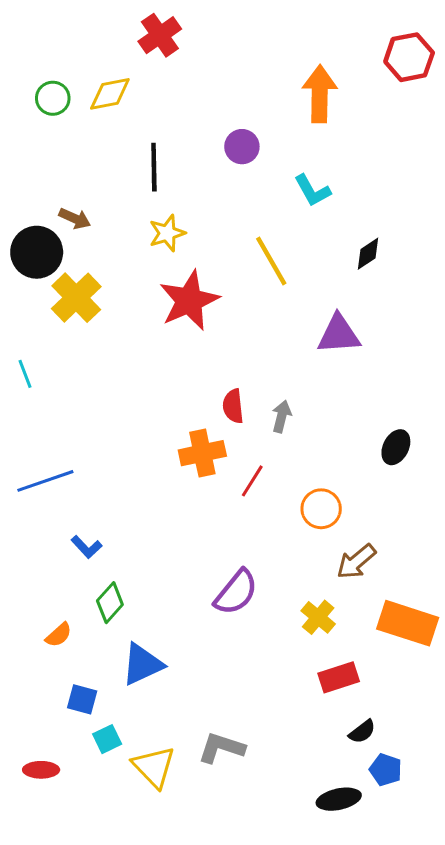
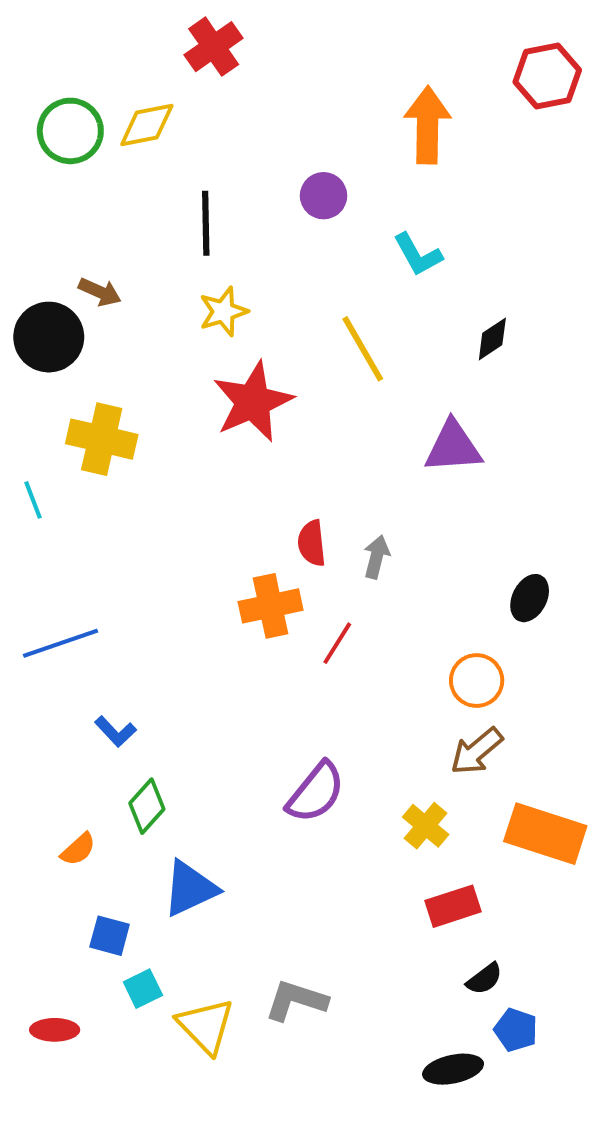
green circle: (53, 98) -> (70, 131), size x1.4
yellow cross: (76, 298) -> (102, 439), moved, turned -33
orange circle: (321, 509) -> (477, 681), moved

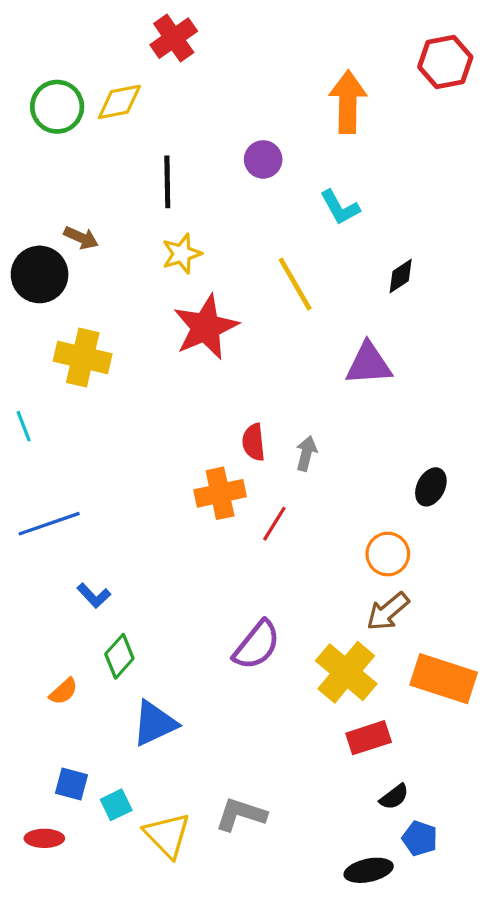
cyan line: (33, 500) -> (24, 426), moved
yellow cross: (426, 826) -> (346, 672), size x1.6
blue square: (110, 936) -> (71, 784), moved

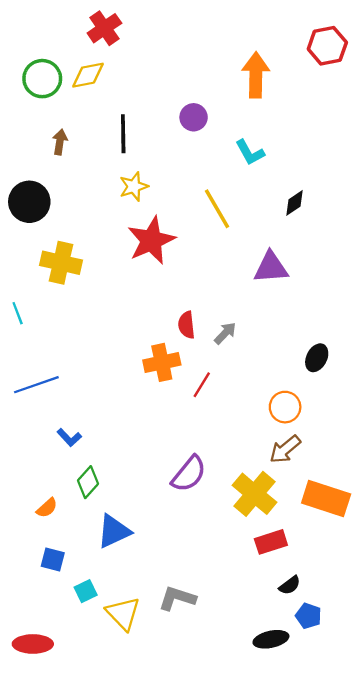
red cross: (174, 38) -> (104, 28), moved
brown arrow: (81, 238) -> (60, 142), moved, turned -105
gray arrow: (306, 453) -> (225, 333), turned 30
blue square: (71, 784) -> (53, 560), moved
red ellipse: (44, 838) -> (33, 644), moved, size x1.4

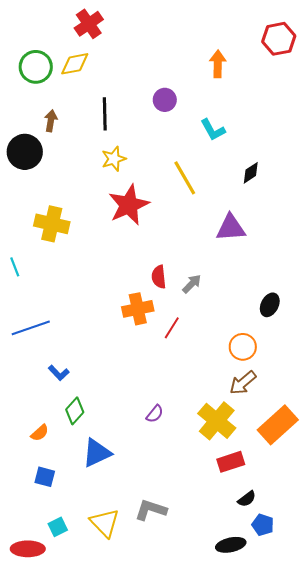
orange arrow: (256, 75) -> (218, 64), size x0.7
black circle: (29, 202) -> (25, 152), moved
purple semicircle: (189, 474) -> (155, 414), moved, size x0.6
orange rectangle: (326, 499) -> (278, 425), turned -60
cyan square: (86, 591) -> (58, 527), moved

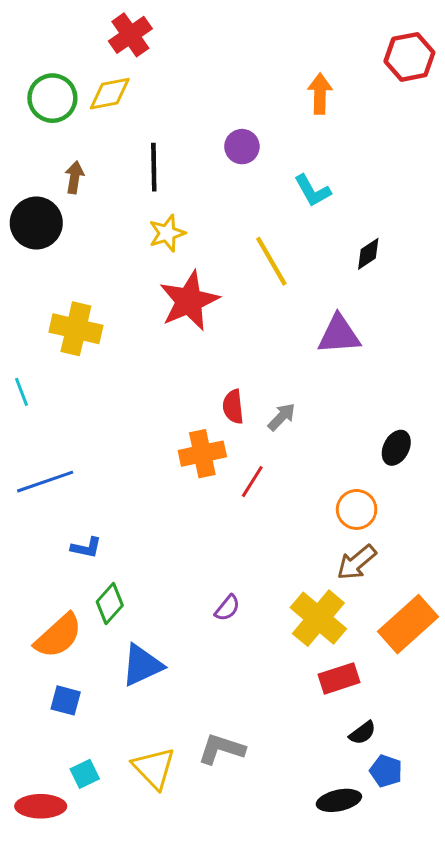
blue L-shape: (59, 373) -> (86, 548), turned -35
orange semicircle: (40, 433) -> (58, 636), size x1.8

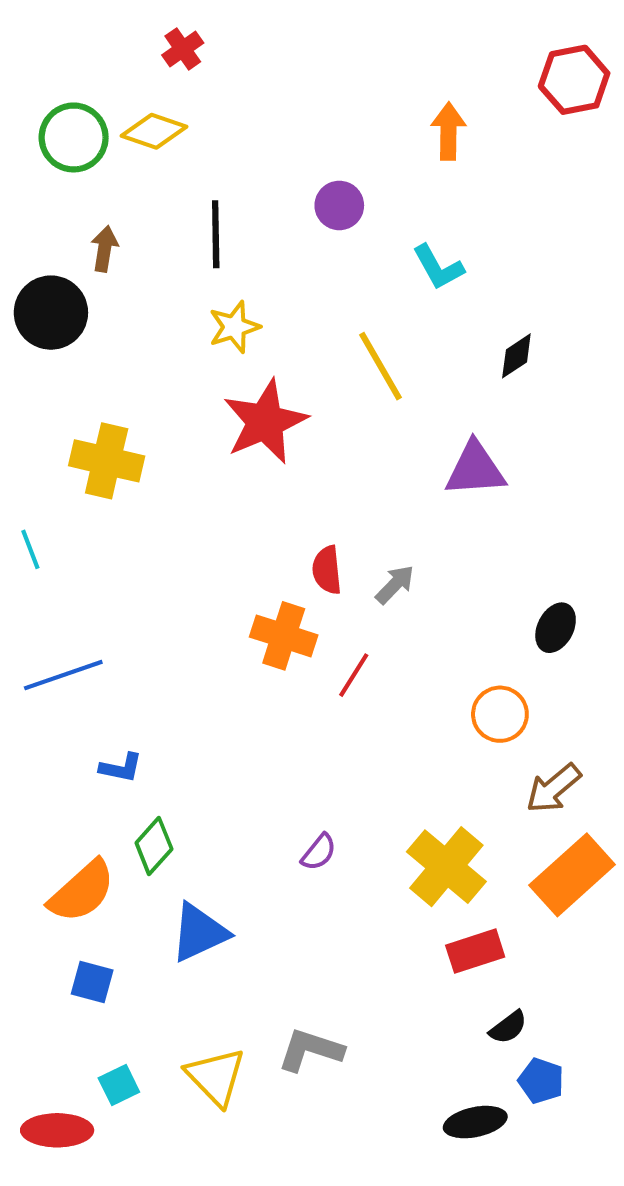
red cross: (130, 35) -> (183, 49), size x0.7
yellow diamond: (110, 94) -> (154, 131), turned 30
orange cross: (202, 454) -> (284, 636), turned 30
brown arrow: (357, 562) -> (553, 788), moved

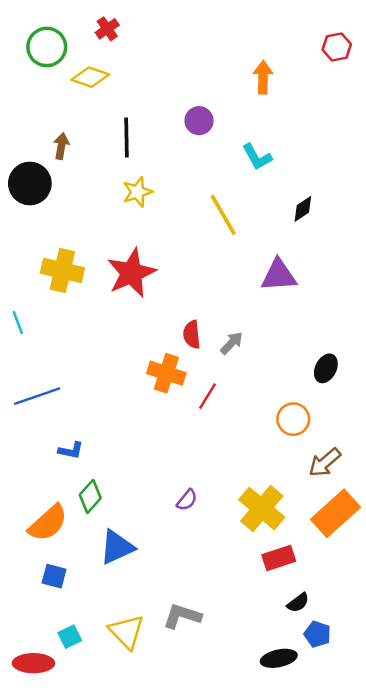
red hexagon: (574, 80) -> (337, 47), size x0.7
green circle: (74, 137) -> (47, 47), moved
red star: (265, 422) -> (131, 273), moved

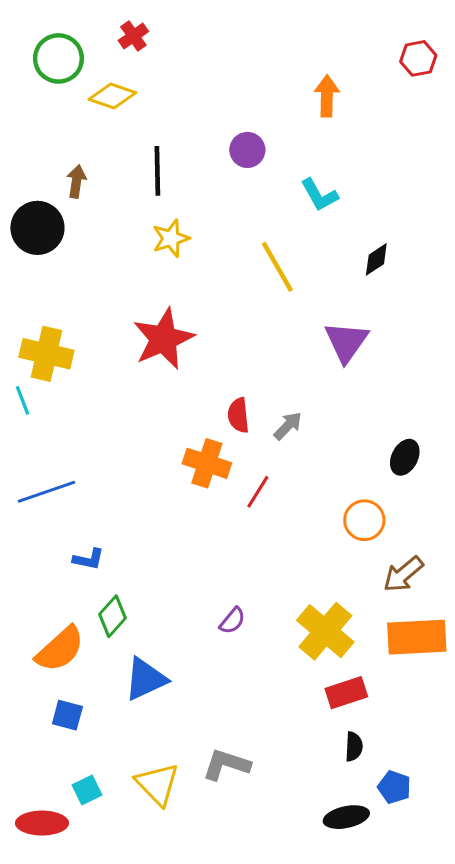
yellow cross: (62, 270) -> (46, 354), moved
purple triangle: (279, 275) -> (346, 342), turned -51
orange rectangle: (336, 513) -> (417, 637), turned 39
black semicircle: (298, 603) -> (354, 747), moved, turned -50

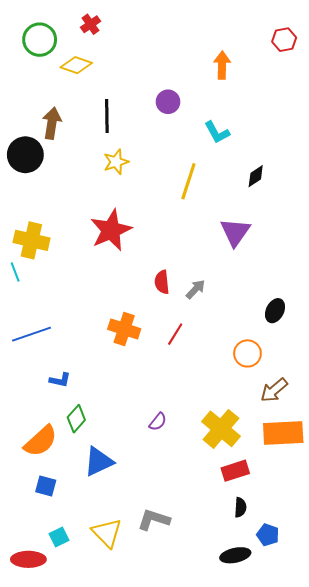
brown arrow: (76, 181) -> (52, 123), size x1.4
yellow line: (277, 267) -> (188, 181), turned 48
orange cross: (207, 463) -> (124, 329), moved

